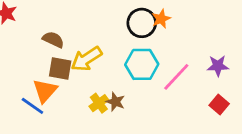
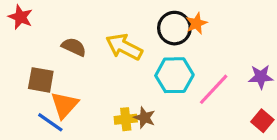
yellow arrow: (86, 59) -> (124, 47), moved, turned 60
brown square: (60, 69) -> (41, 80), moved
yellow cross: (99, 103) -> (126, 119), turned 30

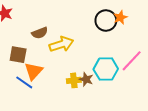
brown semicircle: (74, 47) -> (40, 33), turned 133
yellow arrow: (124, 47) -> (61, 44), moved, turned 135
cyan hexagon: (174, 75) -> (106, 69), moved

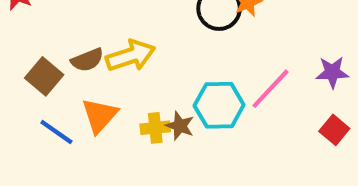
brown semicircle: (40, 33) -> (87, 60), moved
brown square: (18, 55) -> (44, 76), turned 30
orange triangle: (34, 71) -> (100, 115), moved

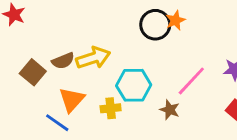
cyan hexagon: (219, 105) -> (134, 85), moved
brown star: (180, 126) -> (170, 110), moved
blue line: (56, 132) -> (57, 123), moved

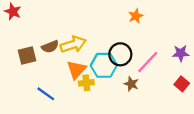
black circle: (155, 25) -> (120, 54), moved
brown square: (33, 72) -> (27, 55), turned 36
orange triangle: (72, 100) -> (76, 70), moved

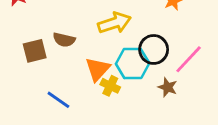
yellow arrow: (73, 44) -> (114, 23), moved
brown semicircle: (50, 47) -> (64, 40), turned 35
yellow cross: (86, 83) -> (110, 86), turned 32

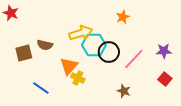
cyan hexagon: (133, 63) -> (94, 45), moved
brown star: (168, 87) -> (124, 91), moved

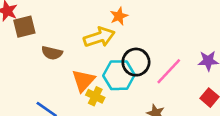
orange star: (123, 17) -> (119, 16), moved
cyan hexagon: (94, 45) -> (119, 75), moved
brown square: (24, 53) -> (24, 27), moved

